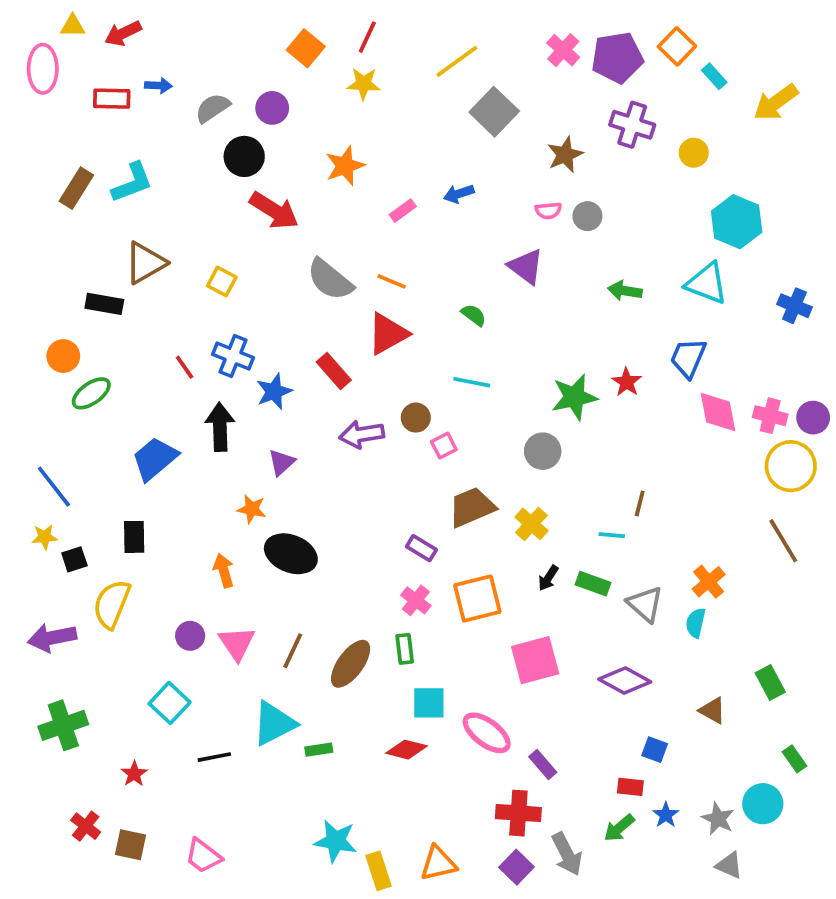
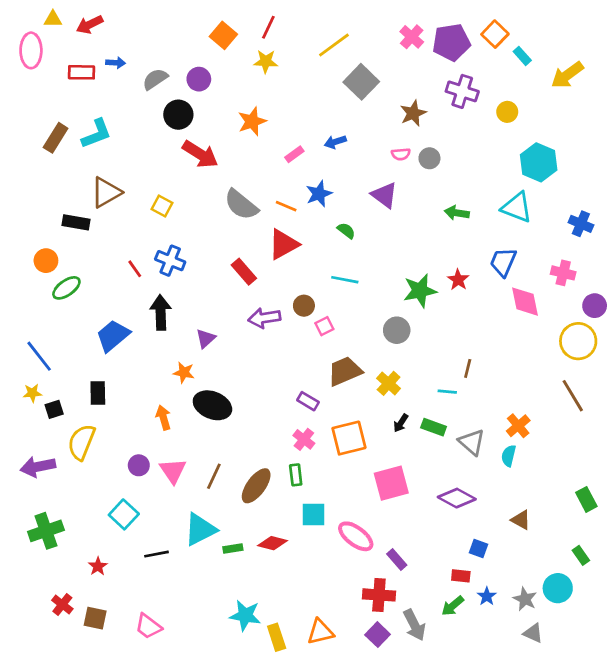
blue star: (274, 391) -> (319, 194), moved
pink cross: (770, 416) -> (563, 273), moved
green rectangle: (770, 682) -> (586, 499), moved
red diamond: (406, 750) -> (273, 543), moved

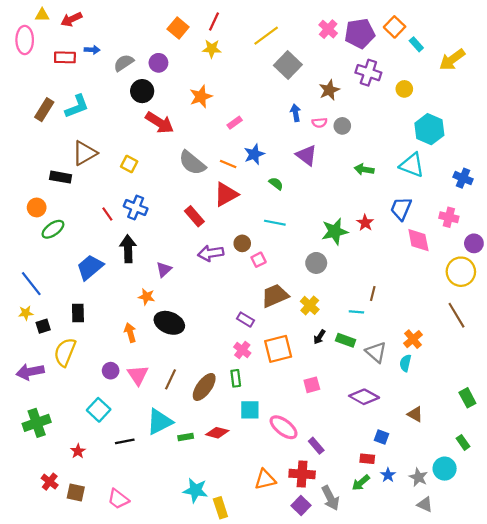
blue arrow: (335, 142) -> (296, 113), moved, turned 98
pink square: (391, 483) -> (312, 385), size x0.6
orange triangle: (320, 632) -> (265, 479), moved

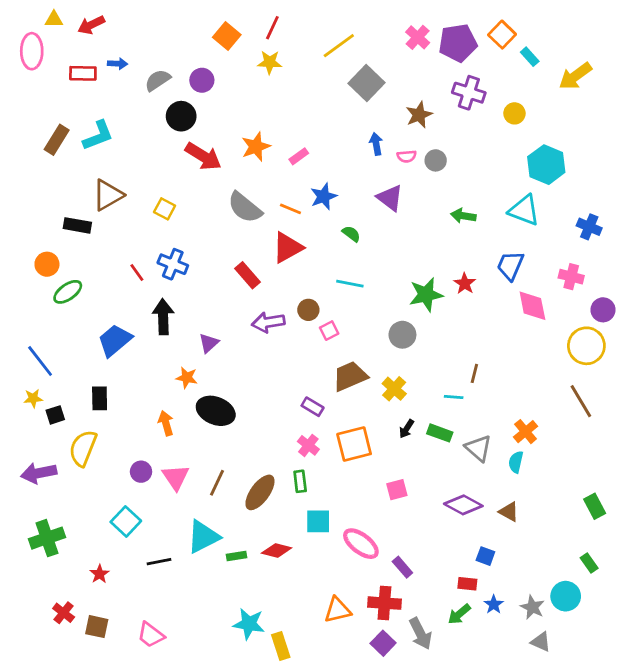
orange star: (201, 97) -> (256, 147), moved
brown triangle: (415, 414) -> (509, 512), moved

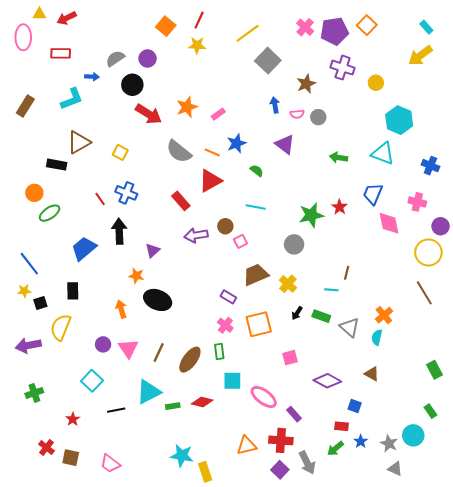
cyan rectangle: (530, 57) -> (426, 27), moved
blue arrow: (118, 64) -> (92, 77), moved
brown rectangle: (57, 140) -> (25, 106), moved
purple diamond: (463, 505) -> (327, 381), moved
green cross: (47, 538) -> (34, 393), size x0.7

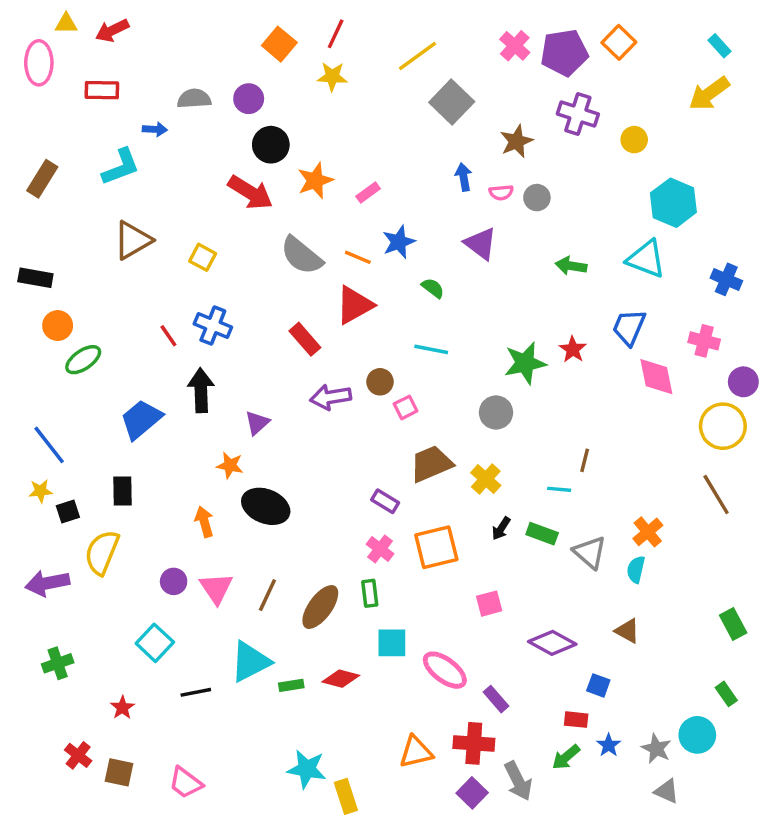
gray semicircle: (115, 58) -> (194, 99), turned 30
black circle: (132, 85) -> (271, 145), moved
black rectangle: (57, 165) -> (35, 278), moved

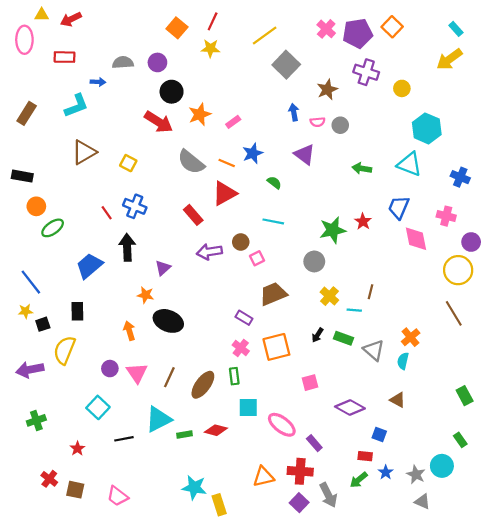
yellow cross: (486, 479) -> (329, 296), moved

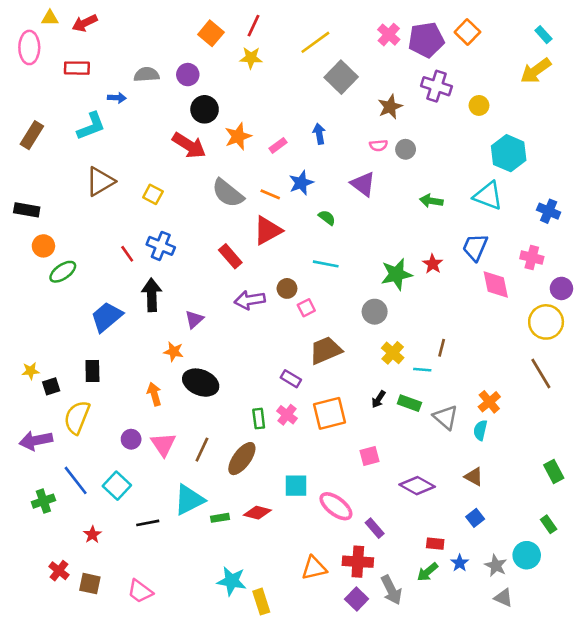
blue arrow: (294, 112) -> (319, 134), moved
blue line: (31, 282) -> (76, 480), moved
green rectangle: (234, 376) -> (259, 419), moved
blue square: (379, 435) -> (475, 518), moved, turned 32

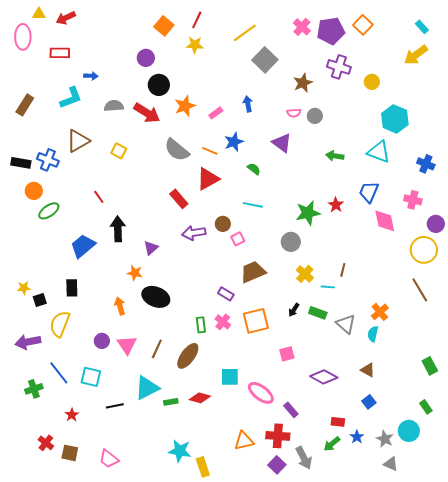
gray semicircle: (147, 75) -> (114, 106), moved
blue cross: (161, 246) -> (48, 160), moved
cyan square: (117, 486) -> (91, 377), turned -30

